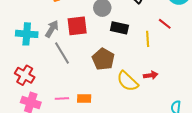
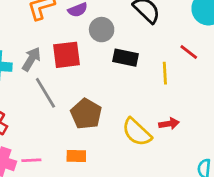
brown pentagon: (103, 59) -> (86, 114), moved
pink line: (62, 98) -> (31, 160), moved

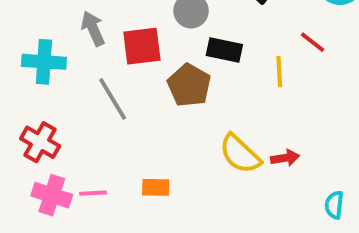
gray arrow: (31, 59) -> (93, 28), moved, turned -55
brown pentagon: (86, 114) -> (189, 85), moved
red arrow: (169, 124) -> (285, 158), moved

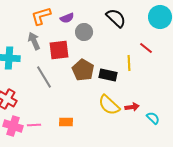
black rectangle: (224, 50) -> (108, 75), moved
cyan semicircle: (334, 205) -> (153, 118), moved, turned 128

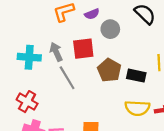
gray arrow: (34, 41) -> (56, 52), moved
yellow semicircle: (109, 105) -> (137, 108), turned -40

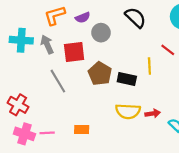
gray arrow: (56, 52) -> (47, 44), moved
cyan cross: (29, 57) -> (21, 40), moved

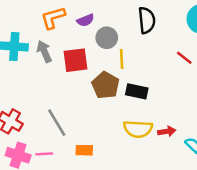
black semicircle: (135, 18) -> (147, 20), turned 40
yellow line: (149, 66) -> (122, 59), moved
gray line: (58, 81) -> (57, 123), moved

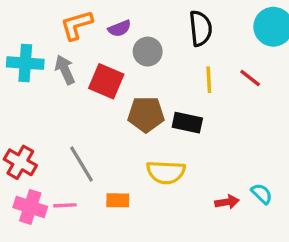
yellow line: (122, 59) -> (209, 80), moved
red square: (75, 60) -> (106, 81), turned 30
brown pentagon: (105, 85) -> (146, 114), turned -30
yellow semicircle: (138, 129) -> (166, 172), moved
red arrow: (167, 131) -> (227, 202), moved

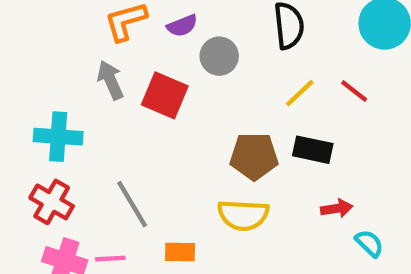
cyan cross: (25, 63) -> (58, 137), moved
yellow line: (209, 80) -> (300, 93), turned 50
brown pentagon: (146, 114) -> (254, 156), moved
black rectangle: (187, 123) -> (313, 150), moved
red arrow: (227, 202) -> (337, 208), moved

